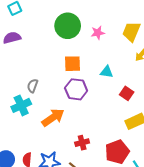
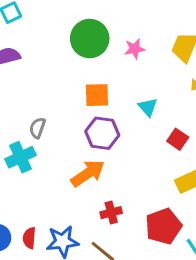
cyan triangle: (107, 72) -> (148, 107), turned 40
orange arrow: (53, 117) -> (88, 173), moved

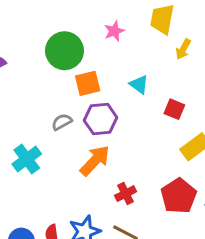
green circle: (90, 39) -> (65, 51), moved
gray semicircle: (37, 128) -> (62, 122), moved, turned 54

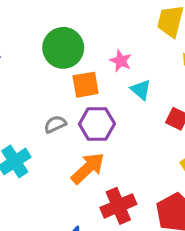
pink star: (114, 31) -> (121, 61), moved, turned -30
red cross: (126, 194) -> (118, 206), size x1.5

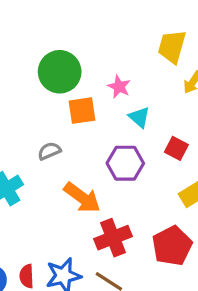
purple hexagon: (97, 124) -> (125, 163), moved
orange arrow: (88, 168) -> (82, 198), turned 78

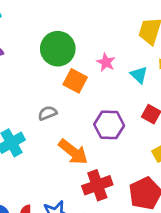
orange square: (82, 111) -> (75, 81), turned 35
cyan triangle: (139, 117) -> (139, 75), moved

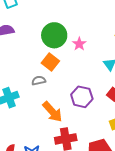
pink star: (106, 62) -> (79, 44), moved
orange square: (75, 81) -> (50, 62), moved

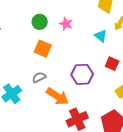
green circle: (54, 35) -> (40, 22), size x0.6
gray semicircle: (39, 81) -> (39, 77), moved

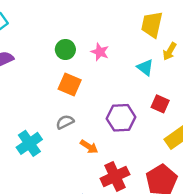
orange arrow: (57, 96) -> (89, 147), size x0.6

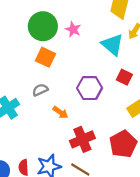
green circle: (65, 49) -> (43, 26), size x1.6
cyan triangle: (145, 67) -> (112, 45), size x1.5

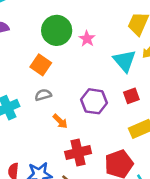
orange square: (45, 57) -> (41, 65), moved
red square: (124, 77) -> (131, 96), turned 35

